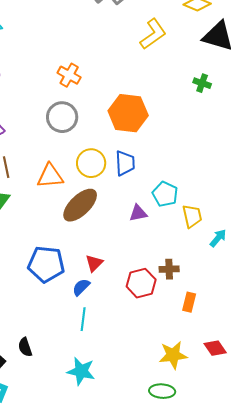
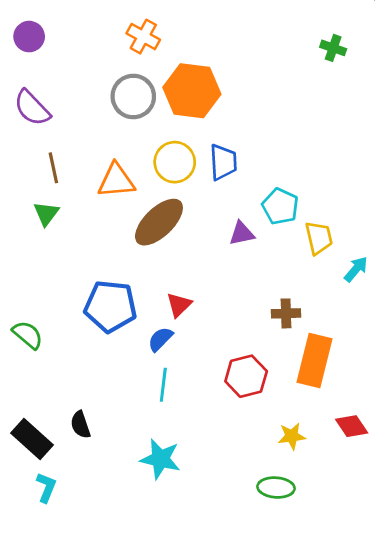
orange hexagon: (128, 113) -> (192, 91), moved
red hexagon: (141, 283) -> (246, 376), moved
orange rectangle: (189, 302) -> (315, 360), size x1.8
yellow star: (173, 355) -> (292, 436), size x0.7

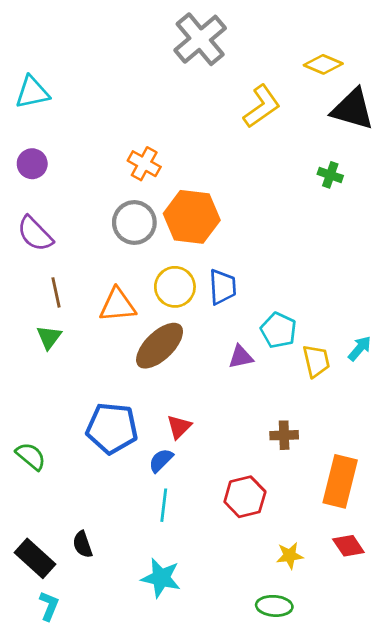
cyan arrow: (356, 269) -> (360, 348), moved
orange rectangle: (315, 360) -> (340, 481), moved

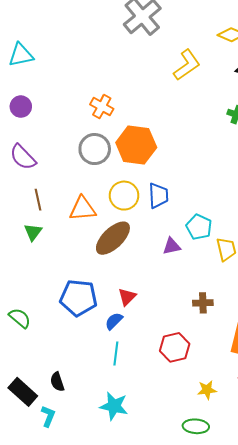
cyan L-shape: (49, 606) -> (48, 416), moved

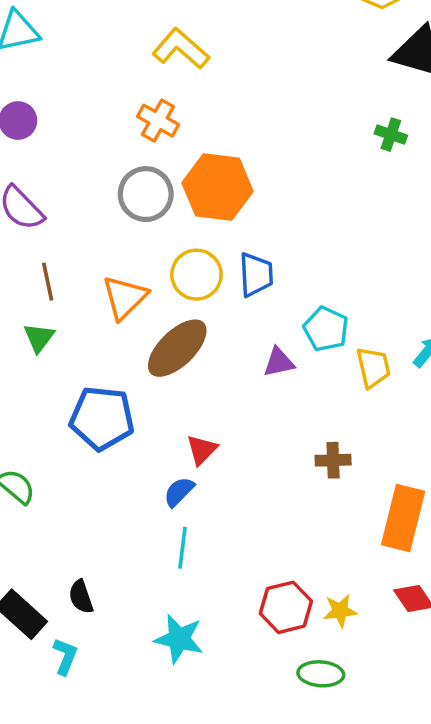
yellow L-shape: (187, 65) -> (181, 49), moved, turned -104
orange triangle: (83, 209) -> (125, 297), turned -40
blue pentagon: (78, 298) -> (102, 418), moved
red hexagon: (175, 347) -> (286, 607), moved

